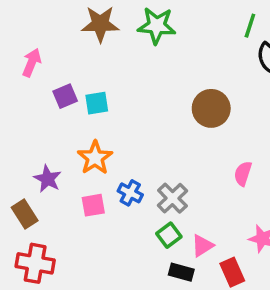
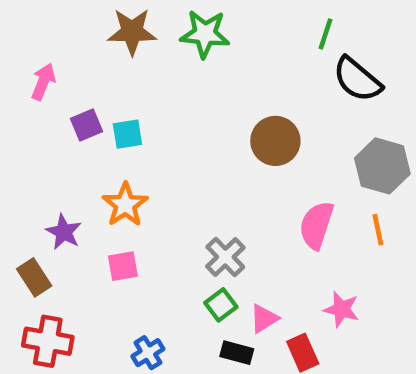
pink semicircle: (243, 174) -> (316, 225), size x1.5
blue cross: (130, 193) -> (148, 353), moved, turned 30

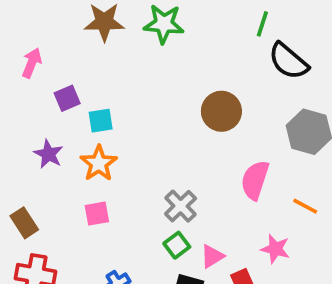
cyan square: (127, 134) -> (101, 121), moved
orange line: (378, 230) -> (305, 206), moved, turned -50
purple star: (64, 232) -> (48, 154), moved

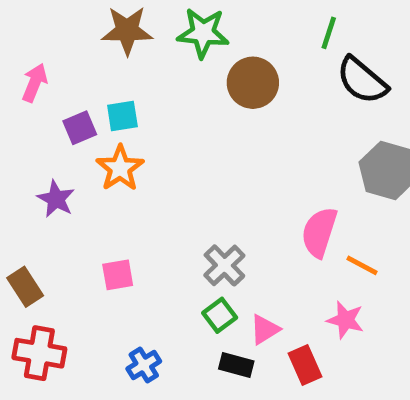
brown circle: (221, 111) -> (253, 83), moved
cyan square: (101, 121) -> (122, 116), moved
orange star: (99, 163) -> (120, 168), moved
orange line: (305, 206) -> (362, 265), moved

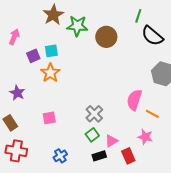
brown star: (127, 31) -> (53, 15), turned -30
green star: (203, 33) -> (77, 26), moved
purple star: (56, 199) -> (17, 93), moved
black rectangle: (236, 365) -> (99, 156), turned -32

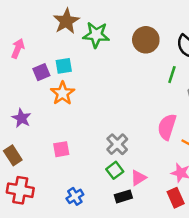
green line: (138, 16) -> (172, 75), moved
brown circle: (106, 37) -> (146, 40), moved
red rectangle: (128, 156) -> (176, 198), moved

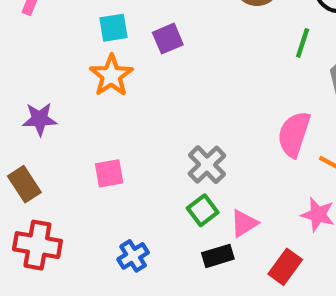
purple square: (41, 72) -> (168, 39), moved
purple star: (21, 118) -> (40, 119), turned -30
red rectangle: (176, 198) -> (285, 267), moved, turned 60

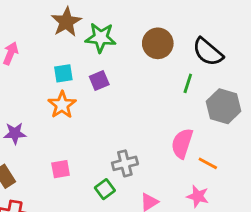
gray cross: (207, 165) -> (125, 163), turned 30
green square: (203, 210) -> (105, 189), moved

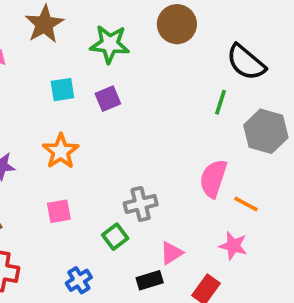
brown star: (66, 22) -> (44, 24), moved
brown circle: (158, 43) -> (177, 24), moved
orange star: (62, 105) -> (61, 151), moved

